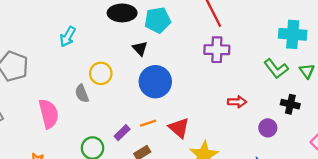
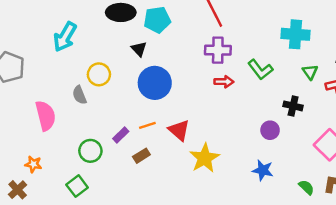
cyan arrow: (68, 37) -> (65, 37), size x1.4
green L-shape: (276, 69) -> (260, 70), moved
red arrow: (237, 102) -> (224, 82), moved

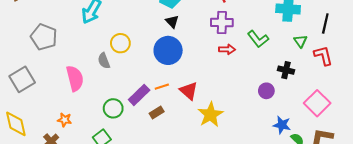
black triangle: (139, 49) -> (172, 21), moved
purple rectangle: (121, 135) -> (139, 95), size x1.5
blue star: (263, 170) -> (282, 125), moved

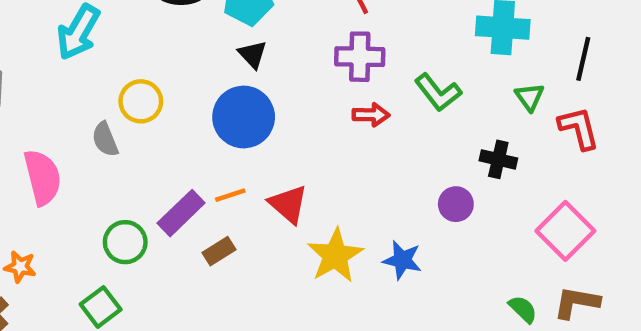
blue star: (282, 125) -> (402, 260), moved

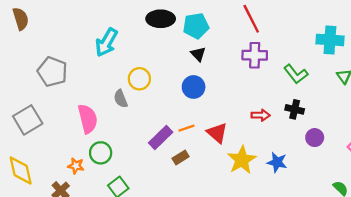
red arrow: (371, 115) -> (261, 115), moved
blue circle: (244, 117) -> (194, 87), size x0.7
black cross: (498, 159) -> (295, 109), moved
purple circle: (456, 204) -> (315, 138), moved
green circle: (125, 242) -> (101, 153), moved

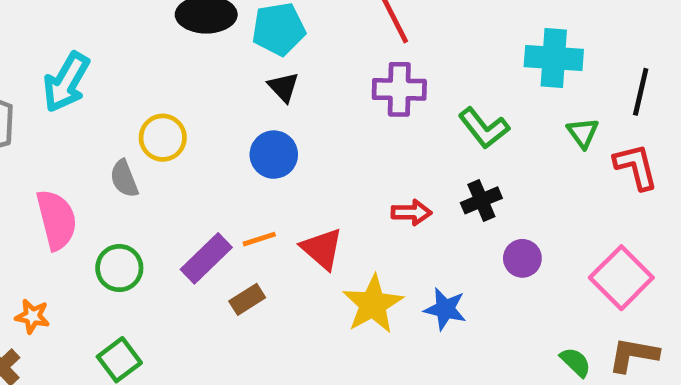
cyan arrow: (106, 42) -> (66, 82), moved
black cross: (295, 109) -> (481, 200), turned -36
green circle: (101, 153) -> (119, 268), moved

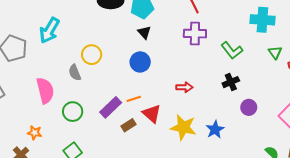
red arrow: (411, 212) -> (184, 87), moved
red triangle: (322, 249) -> (152, 114), moved
yellow star: (373, 304) -> (183, 127), turned -30
blue star: (445, 309) -> (215, 129), turned 30

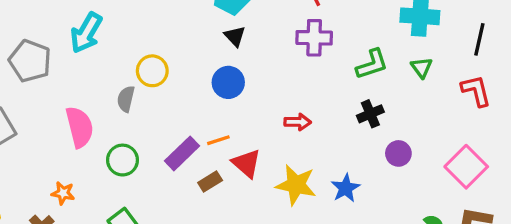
green L-shape: (232, 50) -> (372, 64), turned -70
green triangle: (275, 52) -> (422, 68), moved
gray semicircle: (75, 73) -> (126, 99), turned 35

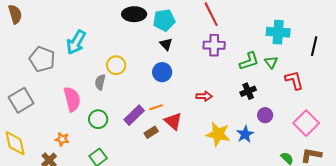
green triangle: (422, 68) -> (271, 62), moved
red L-shape: (476, 91) -> (294, 80), moved
yellow star: (296, 185) -> (218, 134), moved
blue star: (346, 188) -> (245, 134), moved

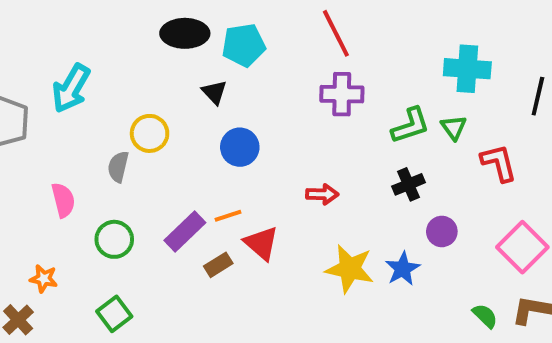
black triangle: (166, 44) -> (214, 92), moved
pink semicircle: (72, 99) -> (63, 200), size x0.7

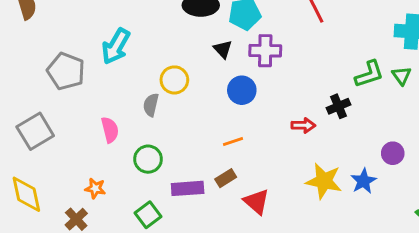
purple cross: (342, 94) -> (265, 51), moved
black cross: (408, 184) -> (339, 106), moved
purple rectangle: (185, 231) -> (188, 188), moved, turned 40
red triangle: (261, 243) -> (256, 202), moved

